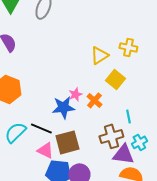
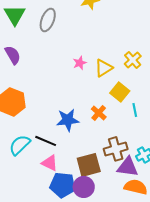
yellow cross: (128, 47) -> (133, 60), turned 36
pink star: (75, 94) -> (80, 63), moved
cyan line: (128, 116) -> (135, 110), moved
brown square: (67, 142) -> (89, 165), moved

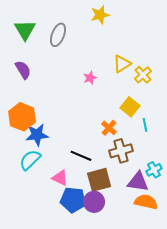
yellow triangle: (104, 68) -> (122, 64), moved
blue star: (68, 120) -> (37, 135), moved
black line: (46, 141) -> (81, 156), moved
brown cross: (116, 149) -> (121, 151), moved

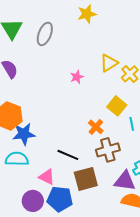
cyan semicircle: (30, 160) -> (17, 159), turned 45
purple circle: (94, 202) -> (33, 201), moved

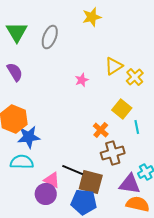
black line: (68, 155) -> (73, 170), moved
brown square: (86, 179) -> (91, 182), turned 30
blue pentagon: (60, 199) -> (84, 202), moved
purple circle: (33, 201) -> (46, 194), moved

